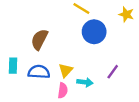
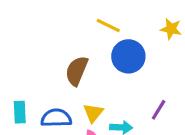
brown semicircle: (39, 39) -> (77, 71), moved

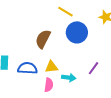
yellow triangle: (93, 113) -> (51, 67), turned 40

